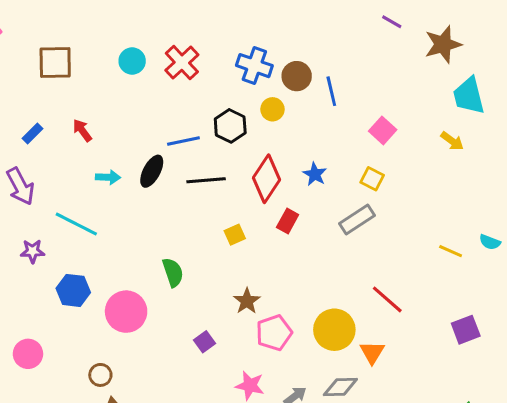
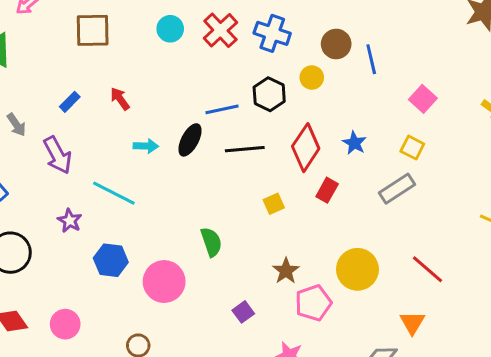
blue cross: (254, 66) -> (272, 33), moved
purple star: (32, 251) -> (70, 221), turned 30
yellow circle: (334, 330) -> (357, 269), moved

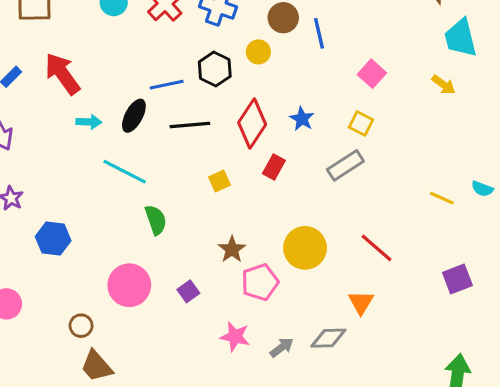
red arrow: (120, 99) -> (62, 74), size x1.8
cyan line: (114, 193) -> (125, 172), moved
pink circle: (164, 282) -> (129, 285), moved

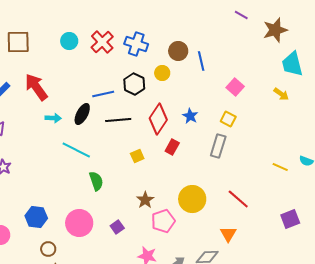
gray rectangle: (345, 165) -> (218, 146), turned -40
blue hexagon: (53, 239) -> (36, 217), moved

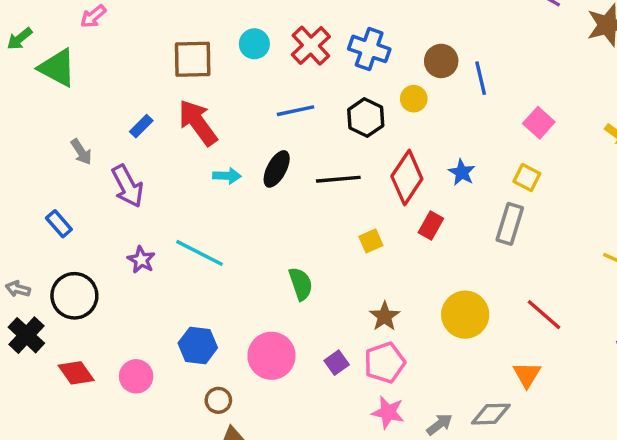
brown square: (18, 42) -> (193, 59), moved
blue line: (103, 94) -> (295, 111), moved
cyan line: (76, 150) -> (200, 253), moved
pink pentagon: (163, 221) -> (385, 363), moved

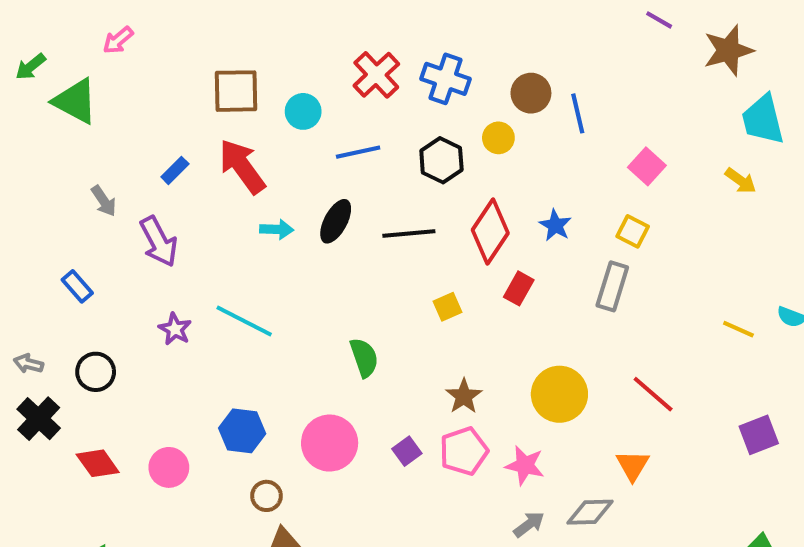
cyan circle: (254, 44) -> (303, 111), moved
black circle: (74, 296) -> (96, 372), size x0.7
pink star: (388, 412) -> (525, 465), moved

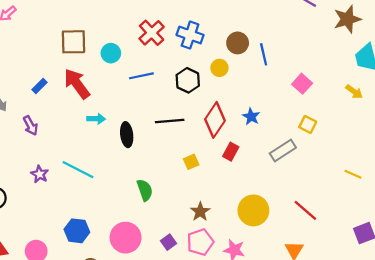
black ellipse: (336, 221) -> (127, 135), moved, turned -35
yellow square: (633, 231) -> (308, 124), moved
purple arrow: (159, 242) -> (30, 126), size x0.7
gray rectangle: (612, 286) -> (283, 150), turned 40

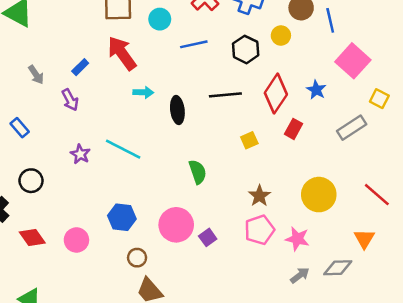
pink square: (302, 84) -> (353, 61), moved, size x1.5
blue rectangle: (40, 86) -> (80, 67), moved
purple square: (169, 242) -> (208, 237), moved

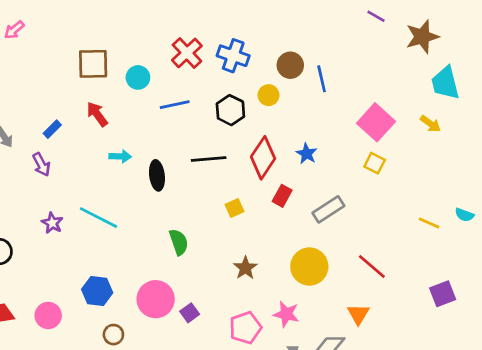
red arrow: (122, 53) -> (97, 114), size x0.7
pink square: (353, 61) -> (376, 122), moved
gray rectangle: (352, 128) -> (328, 209), moved
pink pentagon: (259, 230) -> (245, 328), moved

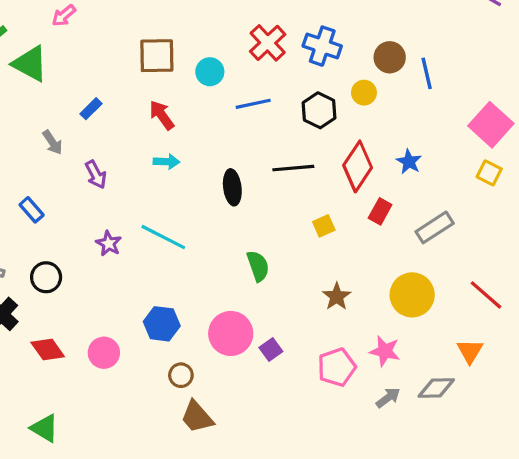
blue rectangle: (52, 129) -> (91, 109), moved
cyan arrow: (120, 156) -> (166, 162), moved

